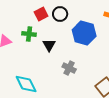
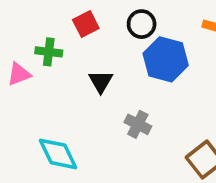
black circle: (60, 14) -> (142, 24), moved
green cross: (29, 34) -> (49, 52), moved

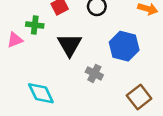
blue hexagon: (166, 59) -> (124, 46), moved
black triangle: (101, 82) -> (70, 45), size x1.5

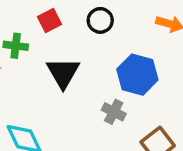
gray cross: (94, 73) -> (114, 112), moved

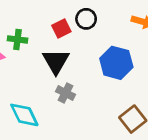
red square: (49, 20) -> (61, 28), moved
gray cross: (114, 112) -> (66, 93), moved

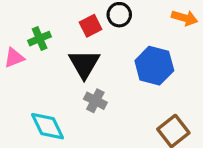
green cross: (17, 39) -> (40, 39), turned -30

